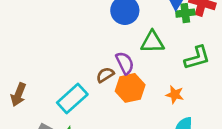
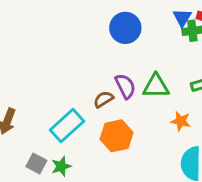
green triangle: (152, 42) -> (156, 86), moved
orange hexagon: (130, 88) -> (117, 136), moved

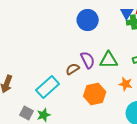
orange hexagon: (117, 136) -> (95, 94), moved

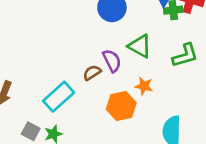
green triangle: (109, 60) -> (140, 46), moved, turned 30
orange star: (126, 84) -> (144, 86), moved

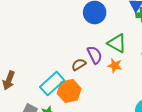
orange star: (144, 86) -> (115, 66), moved
orange hexagon: (121, 106) -> (69, 91), moved

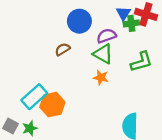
purple semicircle: (95, 55) -> (106, 36), moved, turned -84
brown semicircle: (79, 64) -> (62, 49), moved

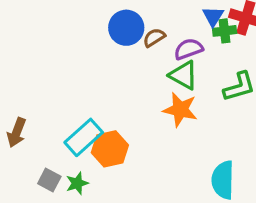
blue circle: (79, 21) -> (126, 28), moved
brown semicircle: (62, 49) -> (154, 38), moved
orange star: (101, 78) -> (180, 110), size x1.5

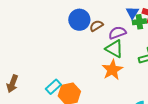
orange star: (180, 110) -> (112, 70), turned 30
cyan rectangle: (84, 137) -> (53, 87), size x0.7

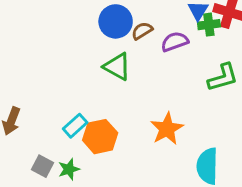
green triangle: (114, 49) -> (117, 67), moved
orange star: (112, 70) -> (167, 129), moved

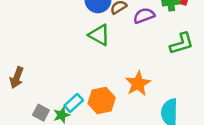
cyan rectangle: (75, 126) -> (74, 103), moved
orange hexagon: (100, 137) -> (102, 101), moved

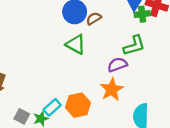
purple semicircle: (144, 16) -> (117, 65), moved
green L-shape: (182, 44) -> (134, 46), moved

